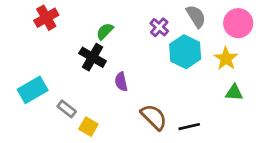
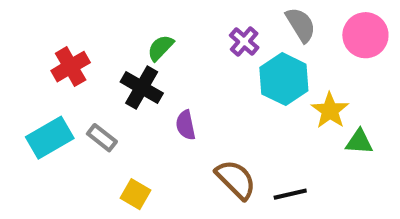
red cross: (46, 18) -> (71, 67), moved
yellow star: (226, 59) -> (330, 110), moved
gray rectangle: (67, 109) -> (102, 138), moved

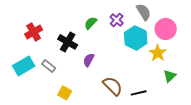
pink circle: (365, 35) -> (166, 29), moved
green semicircle: (161, 48) -> (91, 23), moved
purple semicircle: (186, 125) -> (89, 60), turned 40
green triangle: (359, 142) -> (170, 76), moved, turned -48

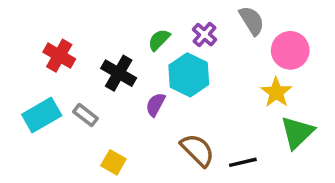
red cross: (34, 32) -> (59, 56), turned -30
cyan hexagon: (136, 38) -> (189, 75), moved
green triangle: (170, 76) -> (297, 133), size x1.5

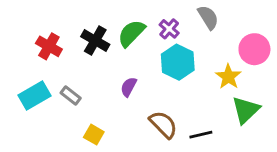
green semicircle: (159, 40) -> (131, 33), size x1.5
pink circle: (290, 50) -> (254, 49), moved
black cross: (119, 73) -> (95, 41), moved
cyan hexagon: (189, 75) -> (178, 62), moved

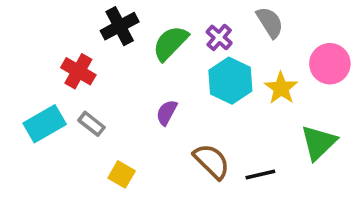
black cross: (95, 41) -> (120, 26), moved, turned 32
red cross: (49, 46) -> (78, 71), moved
yellow star: (228, 77) -> (281, 88), moved

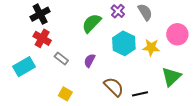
black cross: (120, 26) -> (40, 14), moved
purple cross: (219, 37) -> (118, 11), moved
yellow star: (281, 88) -> (151, 47), turned -30
gray rectangle: (92, 124) -> (61, 59), moved

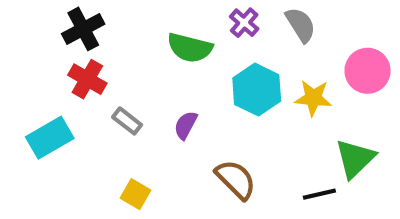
green semicircle: (92, 23) -> (190, 48), turned -120
black line: (140, 94) -> (319, 194), moved

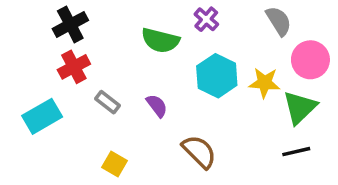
gray semicircle: (301, 25) -> (279, 21), moved
red cross: (87, 79) -> (74, 67), turned 32
purple semicircle: (186, 125) -> (157, 106), turned 115
green triangle: (355, 159) -> (300, 107), moved
black line: (319, 194) -> (296, 152), moved

